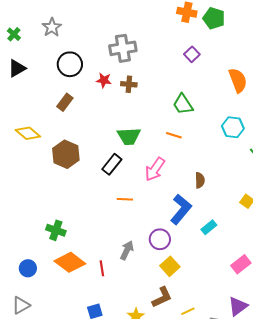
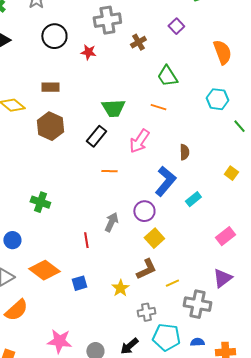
brown cross: (129, 84) -> (138, 42), moved, turned -35
brown rectangle: (65, 102) -> (50, 87), moved, turned 54
orange diamond: (70, 262) -> (44, 270), moved

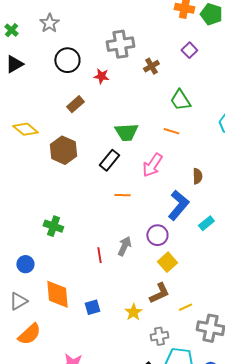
brown rectangle: (50, 87) -> (75, 104), moved, turned -42
red line: (86, 240) -> (99, 255), moved
orange diamond: (44, 270) -> (57, 294), turned 48

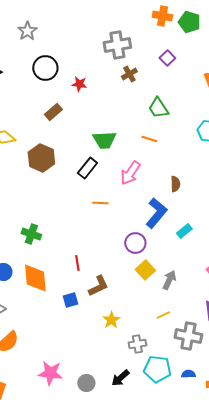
gray cross: (120, 44) -> (117, 45), moved
gray arrow: (124, 246) -> (169, 280), moved
brown L-shape: (159, 293) -> (98, 286), moved
orange diamond: (57, 294) -> (35, 278), moved
blue square: (92, 307) -> (70, 300), moved

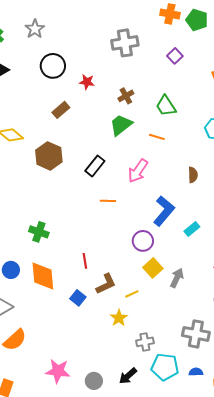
brown cross: (129, 74) -> (126, 96), moved
green trapezoid: (104, 140) -> (121, 125), moved, turned 145
brown semicircle: (175, 184) -> (193, 175), moved
blue square: (70, 300) -> (78, 298), turned -35
yellow line: (163, 315) -> (132, 294), moved

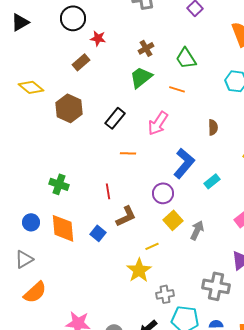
red star: (87, 82) -> (98, 38), moved
red line: (85, 261) -> (108, 191), moved
brown L-shape: (106, 284) -> (126, 216), moved
blue square: (78, 298) -> (98, 233), moved
yellow star: (119, 318) -> (139, 270), size x1.4

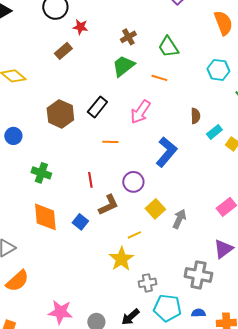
brown hexagon: (69, 108) -> (60, 114), moved
cyan rectangle: (212, 181) -> (214, 132), moved
purple circle: (163, 193) -> (133, 182), moved
blue circle: (31, 222) -> (13, 136), moved

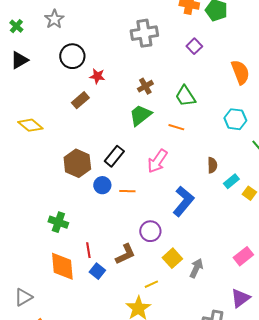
blue circle: (13, 136) -> (102, 185), moved
red line: (90, 180) -> (88, 250), moved

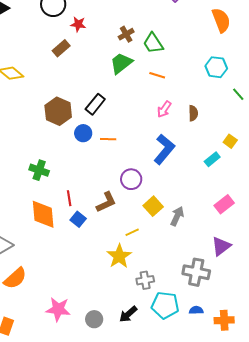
green trapezoid: (185, 96) -> (153, 43), moved
pink arrow: (157, 161) -> (164, 109), moved, size x0.7
cyan rectangle: (231, 181) -> (212, 159), moved

